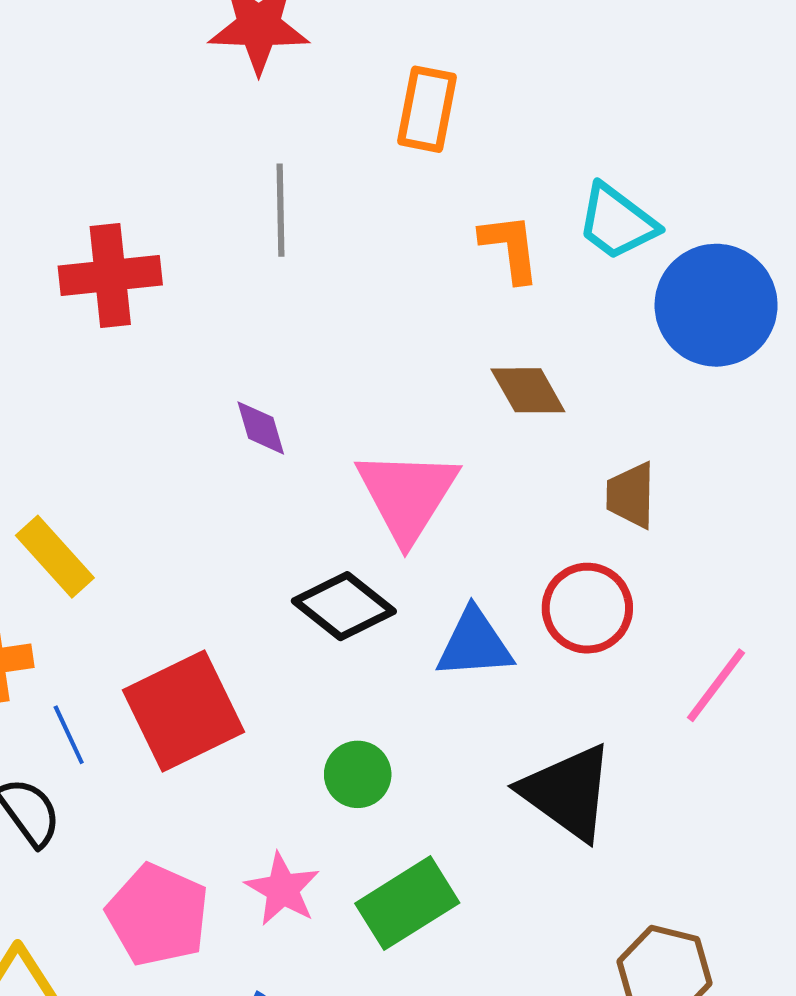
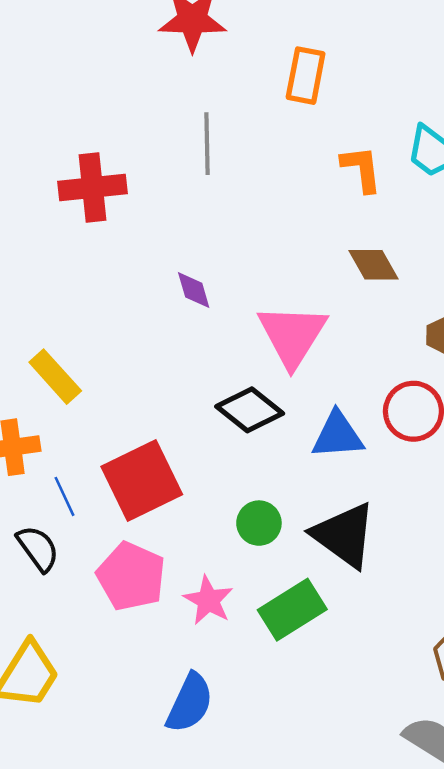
black triangle: (568, 792) -> (344, 535), moved
pink pentagon: (158, 915) -> (131, 576), moved

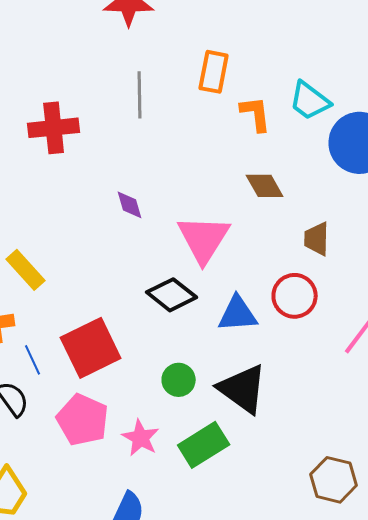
orange rectangle: (306, 76) -> (214, 72), moved

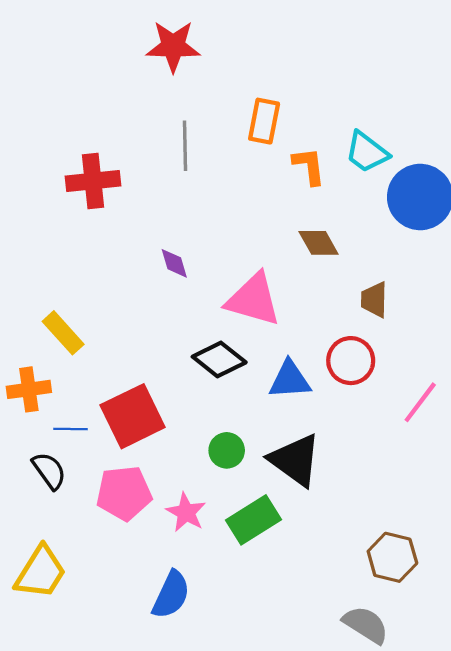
pink triangle: (204, 239) -> (253, 300), turned -46
blue line: (33, 360) -> (71, 429), turned -64
pink pentagon: (83, 420) -> (124, 493), turned -30

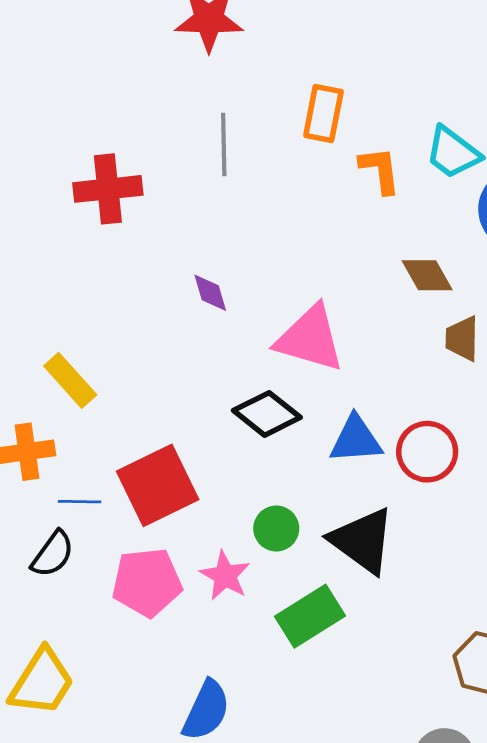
brown diamond: (319, 243) -> (427, 275), moved
red circle: (351, 361) -> (427, 452), moved
black semicircle: (49, 471) -> (53, 554), turned 72
pink star: (186, 512) -> (225, 576), moved

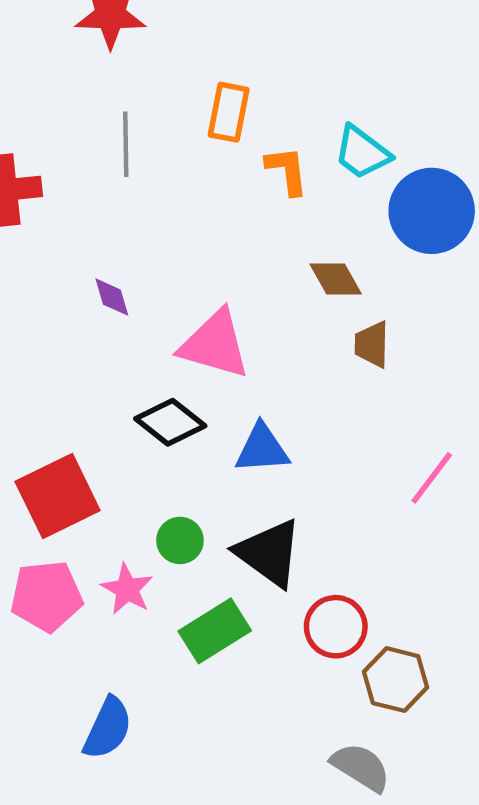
red circle: (427, 452) -> (336, 627), moved

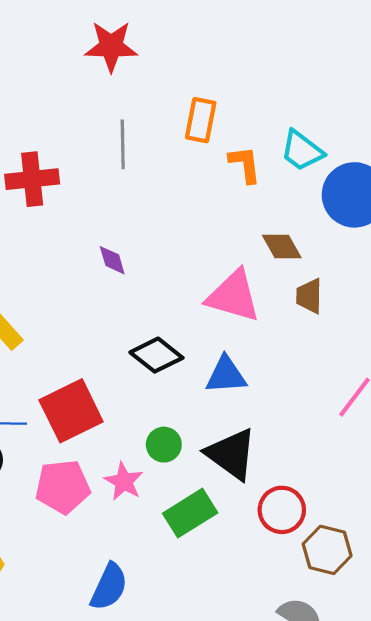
pink triangle: (215, 344) -> (233, 296), moved

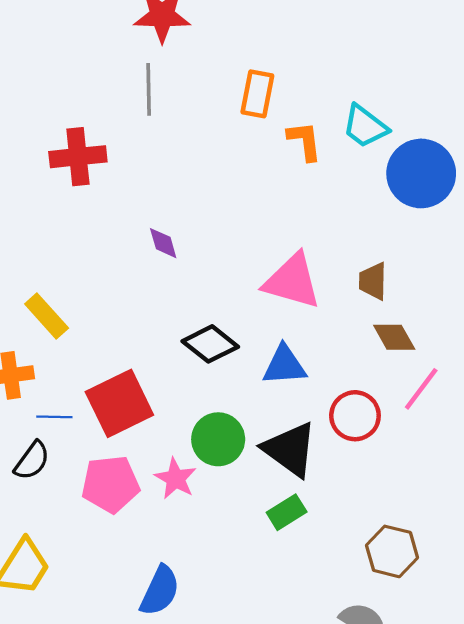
gray line: (123, 144) -> (149, 89), moved
brown diamond: (282, 247) -> (394, 337), moved
green circle: (164, 445) -> (218, 439), size x1.4
red circle: (282, 510) -> (355, 416), moved
green rectangle: (190, 513) -> (287, 512), moved, size x0.7

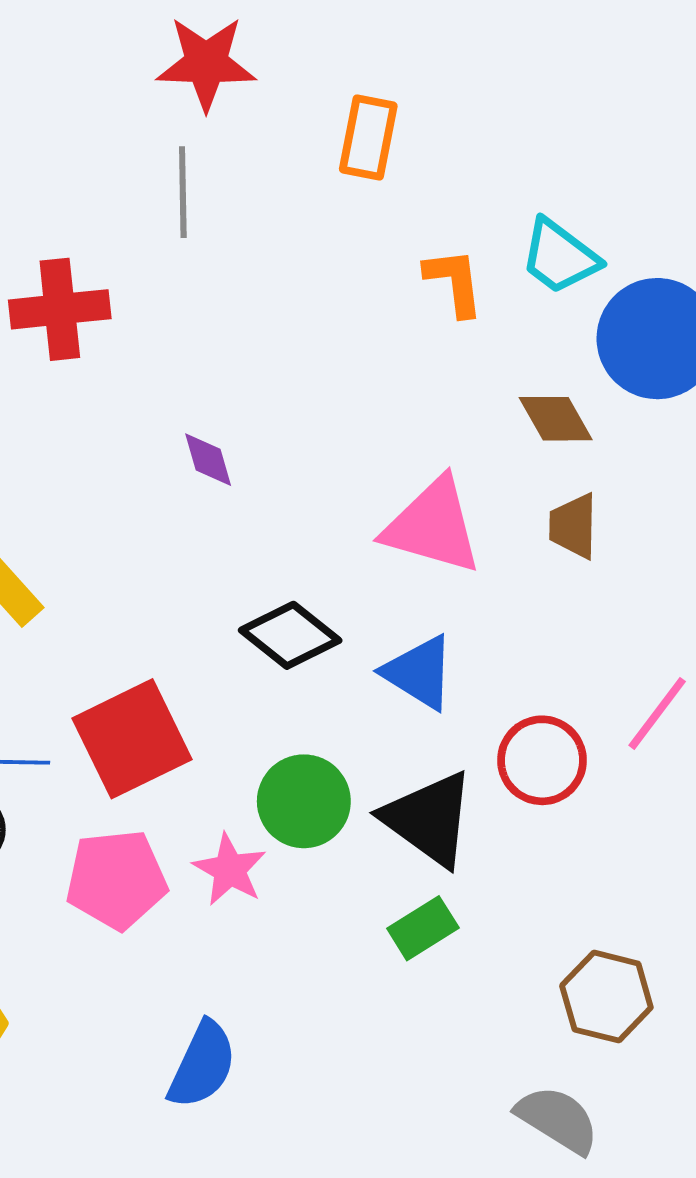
orange rectangle: (257, 94) -> (368, 138), moved
brown diamond: (394, 337) -> (556, 419), moved
blue triangle: (284, 365) -> (419, 672), turned 36

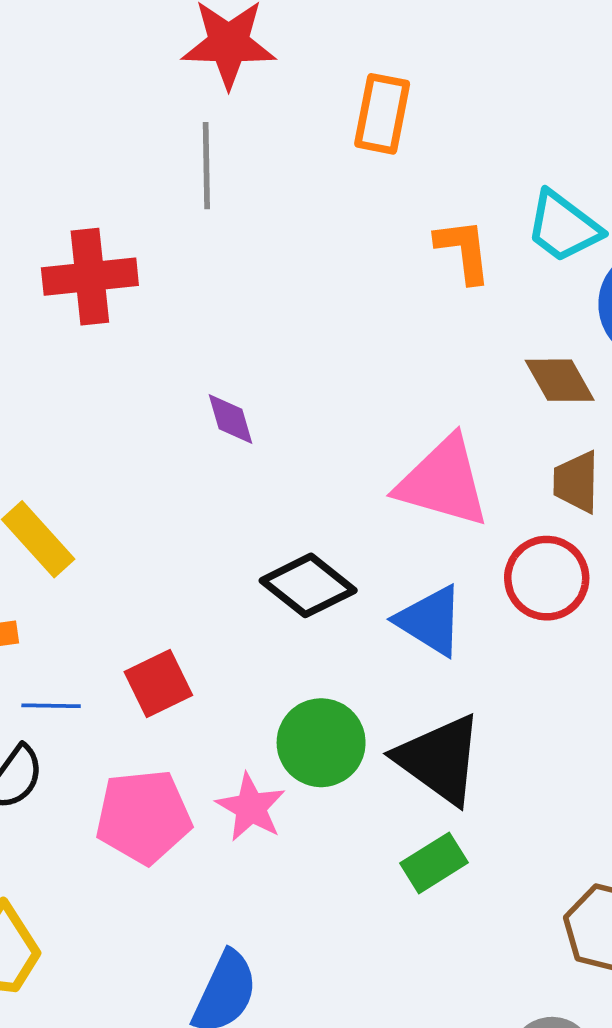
red square: (132, 739) -> (158, 684), size x0.6
red circle: (542, 760) -> (547, 578), moved

